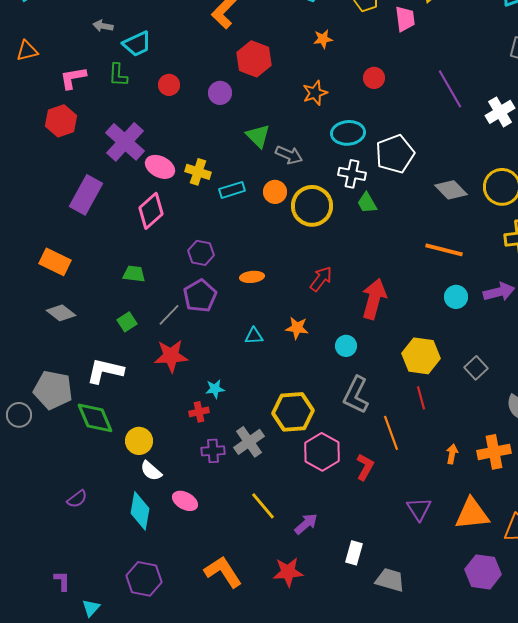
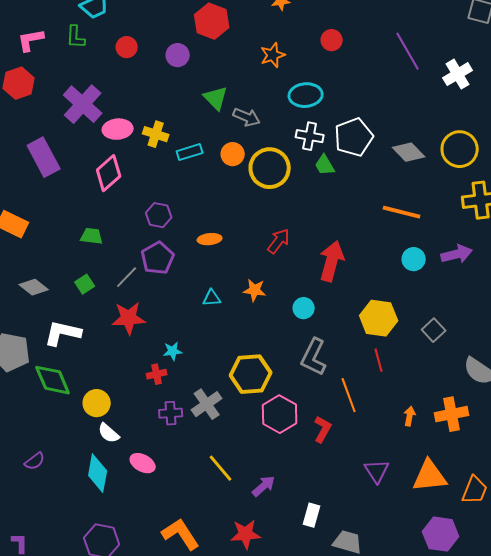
white pentagon: (395, 154) -> (354, 137), moved
pink ellipse: (160, 167) -> (118, 129), turned -32
purple rectangle: (86, 195) -> (44, 157), turned -57
gray diamond: (61, 313) -> (34, 287), moved

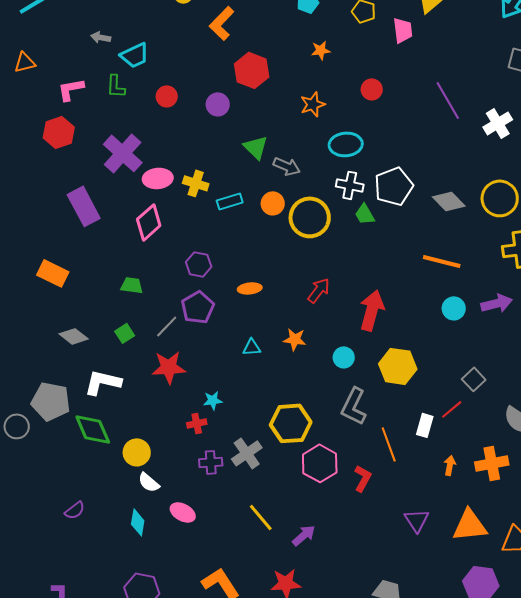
yellow hexagon: (379, 318) -> (398, 366), moved
red line: (379, 360) -> (452, 409), moved, turned 65
cyan diamond: (98, 473) -> (138, 522), size x0.7
white rectangle: (312, 515) -> (425, 425), moved

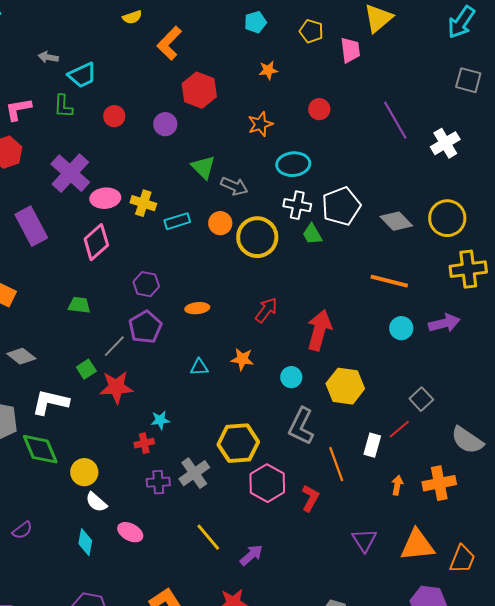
green square: (125, 333) -> (86, 369), moved

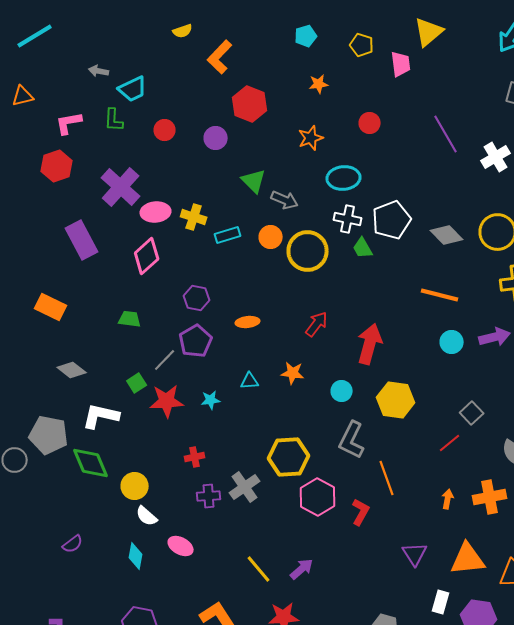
cyan star: (160, 420) -> (211, 400), moved
white rectangle: (372, 445) -> (441, 602), moved
yellow line: (208, 537) -> (259, 569), moved

